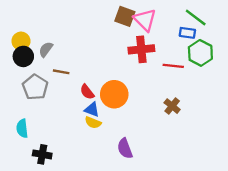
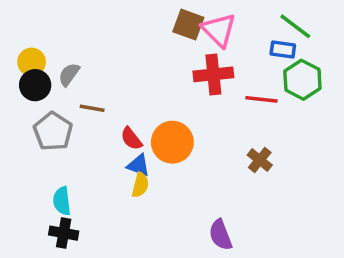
yellow semicircle: (93, 123) -> (140, 185), turned -98
cyan semicircle: (22, 128) -> (62, 201), moved
purple semicircle: (125, 149) -> (220, 235), moved

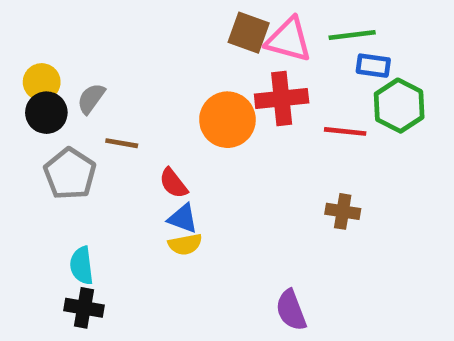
green line: (295, 26) -> (352, 35), moved, turned -44
pink triangle: (219, 30) -> (289, 40), turned -30
orange circle: (172, 142) -> (227, 120), moved
brown cross: (260, 160) -> (343, 211), turned -30
yellow semicircle: (140, 185) -> (185, 244), turned 65

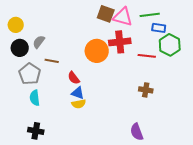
yellow circle: (42, 82) -> (16, 25), moved
cyan semicircle: (82, 265) -> (35, 98), moved
purple semicircle: (291, 310) -> (137, 132), moved

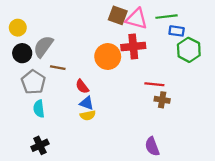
gray semicircle: (39, 42) -> (43, 47), size x1.5
red line: (147, 56) -> (154, 84), moved
black cross: (36, 131) -> (40, 145), turned -35

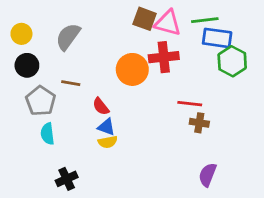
blue rectangle: (177, 31) -> (217, 38), size x1.5
gray semicircle: (43, 47) -> (68, 37), moved
black cross: (40, 145) -> (67, 179), moved
purple semicircle: (152, 146) -> (208, 175), moved, turned 42

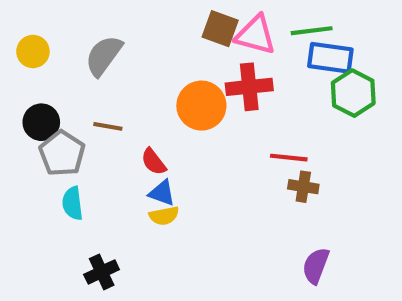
black circle: (27, 65) -> (41, 122), moved

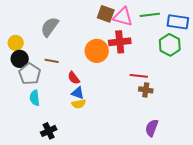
yellow circle: (33, 51) -> (16, 43), moved
blue rectangle: (330, 58) -> (178, 22), moved

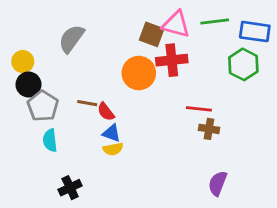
brown square: (106, 14) -> (152, 34), moved
brown line: (52, 61) -> (87, 103), moved

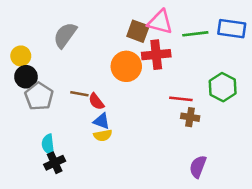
green line: (215, 21) -> (195, 34), moved
green hexagon: (243, 64) -> (223, 87), moved
cyan semicircle: (50, 140) -> (48, 144), moved
black cross: (70, 188) -> (55, 163), moved

